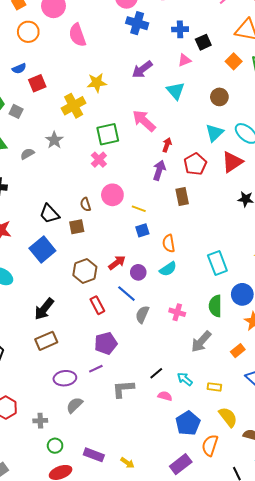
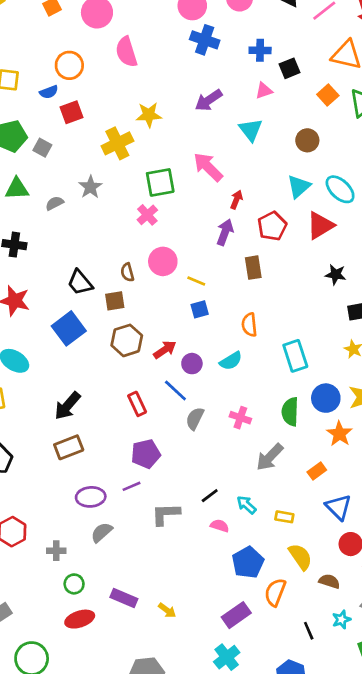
orange circle: (28, 32) -> (69, 65), moved
orange semicircle: (169, 243) -> (249, 325), moved
brown hexagon: (85, 271) -> (127, 340), moved

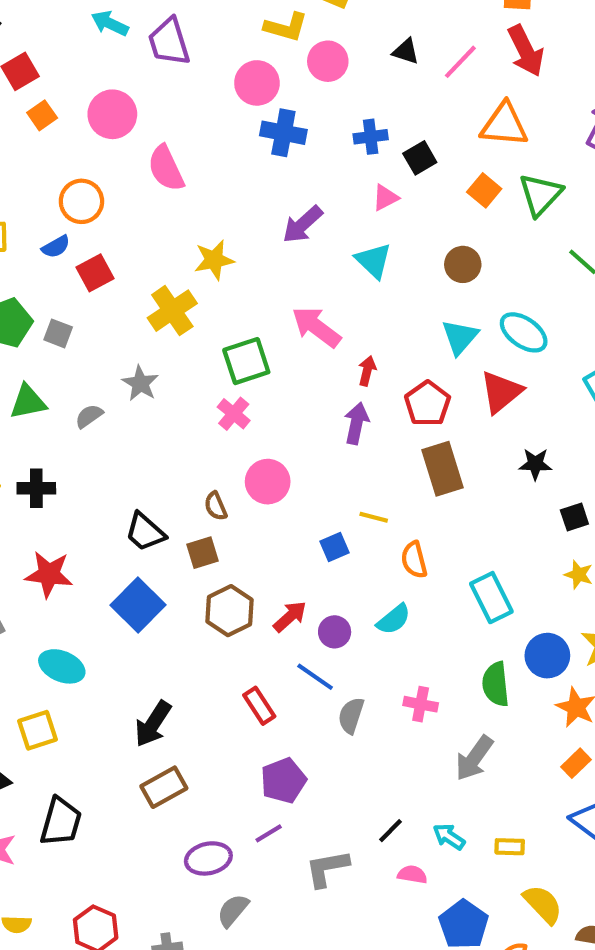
brown rectangle: (253, 268) -> (443, 469), moved, size x1.4
yellow line: (196, 281) -> (374, 517), moved
orange rectangle: (317, 471) -> (576, 763), moved

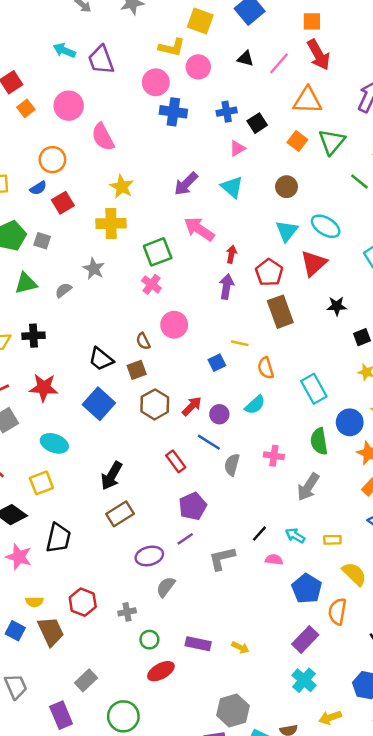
purple arrow: (303, 224) -> (186, 184), moved
yellow star: (214, 260) -> (122, 187), moved, turned -30
yellow cross: (172, 311) -> (111, 223), turned 36

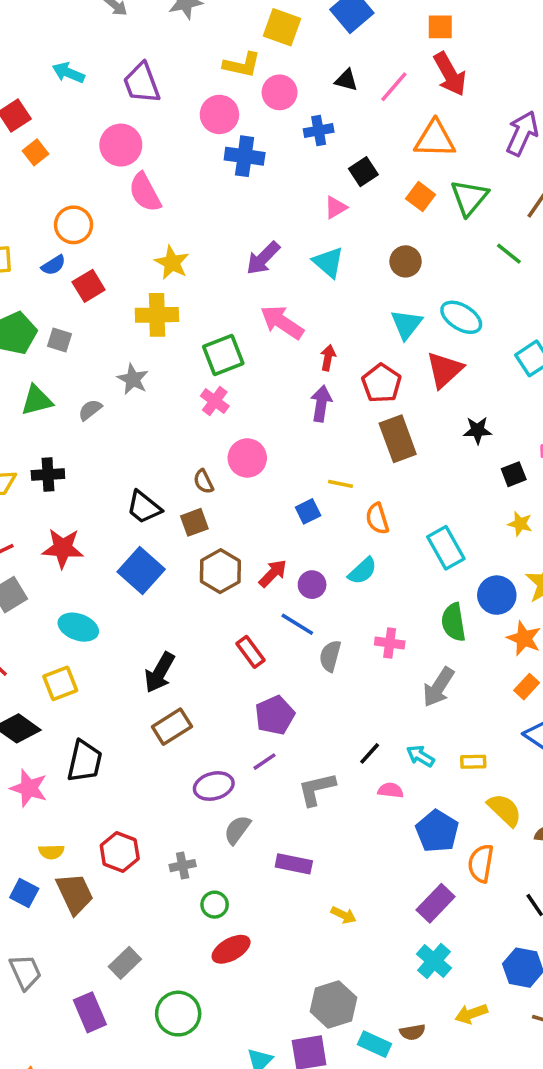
cyan arrow: (64, 50) -> (68, 73), moved
pink circle: (69, 106) -> (121, 145), moved
blue cross: (227, 112) -> (319, 131), moved
purple rectangle: (198, 644) -> (294, 864), moved

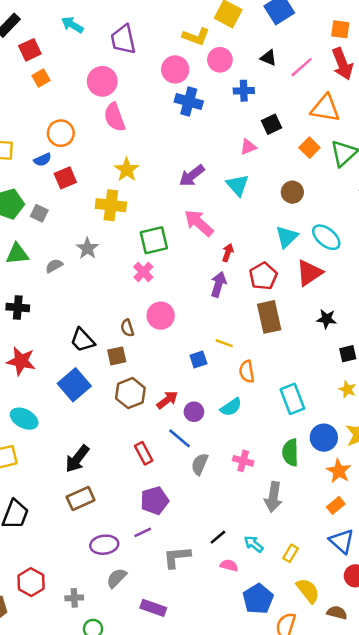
gray arrow: (438, 687) -> (273, 497), turned -32
yellow rectangle: (473, 762) -> (290, 553), turned -66

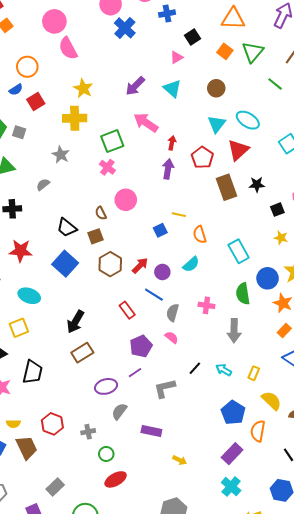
blue cross: (189, 102) -> (125, 28), turned 35
gray semicircle: (54, 266) -> (43, 185), moved
brown rectangle: (269, 317) -> (227, 187), moved
pink semicircle: (229, 565) -> (172, 337), moved, turned 32

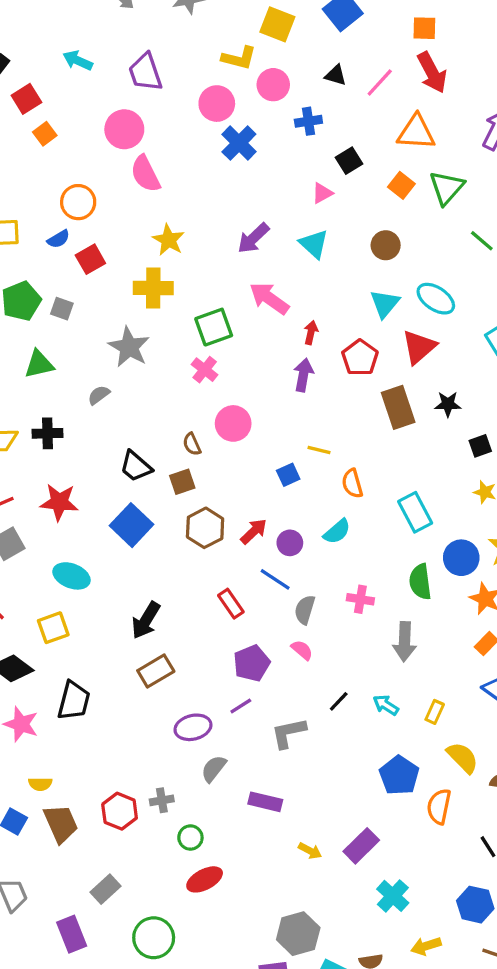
gray star: (61, 155) -> (129, 347), size x1.4
red hexagon: (52, 424) -> (120, 811), moved
purple rectangle: (232, 454) -> (361, 846), moved

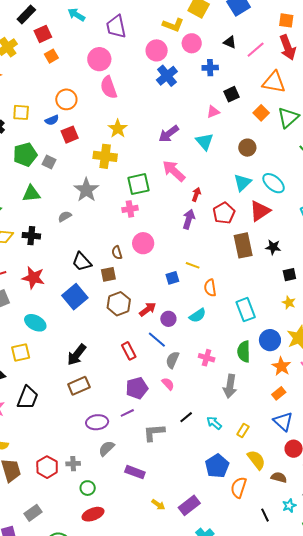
pink cross: (205, 370) -> (130, 209), turned 35

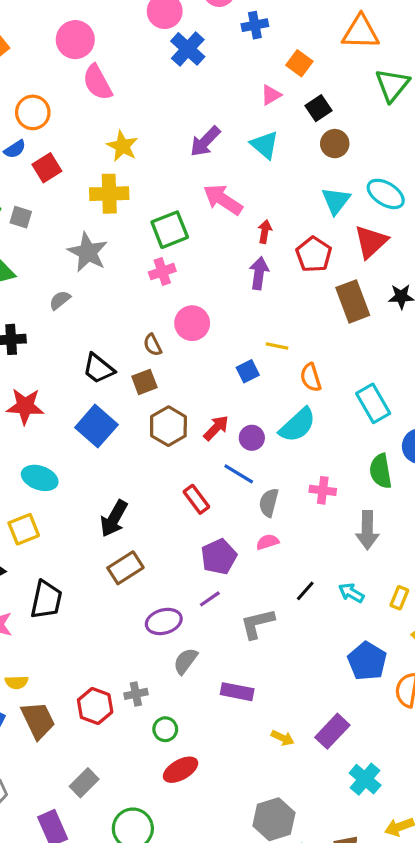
black square: (232, 94) -> (318, 108), moved
orange square: (261, 113) -> (299, 63), moved
cyan semicircle: (198, 315) -> (298, 425), size x1.4
pink semicircle: (168, 384) -> (268, 542), turned -56

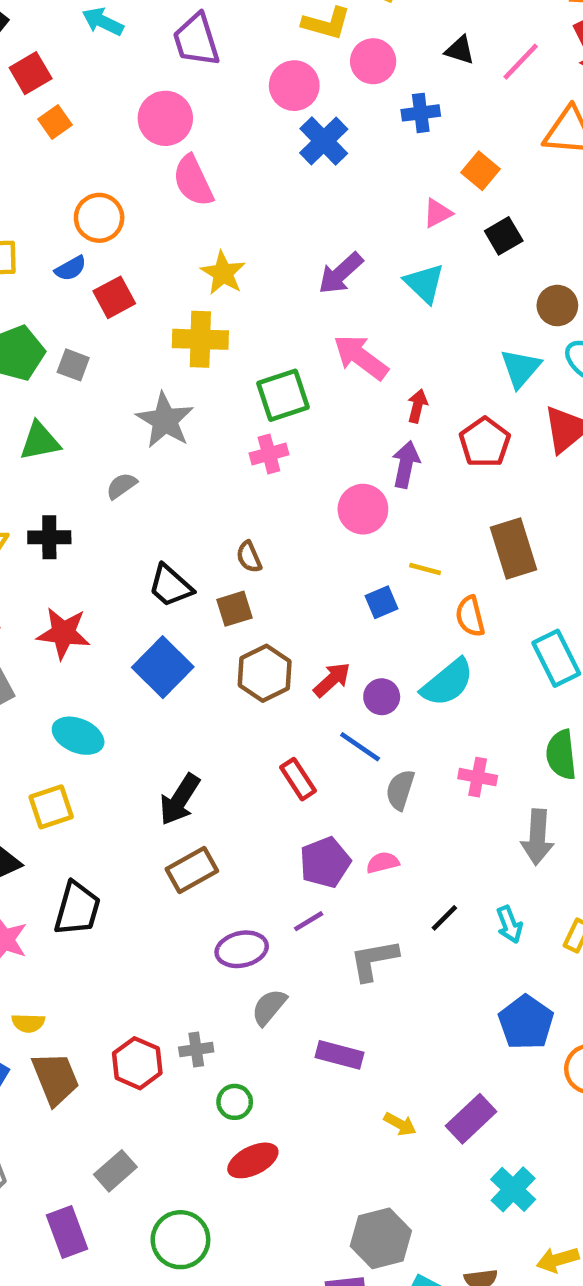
brown circle: (335, 144) -> (557, 306), moved
brown rectangle: (353, 301) -> (513, 549), moved
pink circle: (192, 323) -> (363, 509), moved
pink semicircle: (268, 542) -> (383, 863), moved
cyan arrow: (351, 593) -> (509, 925), turned -145

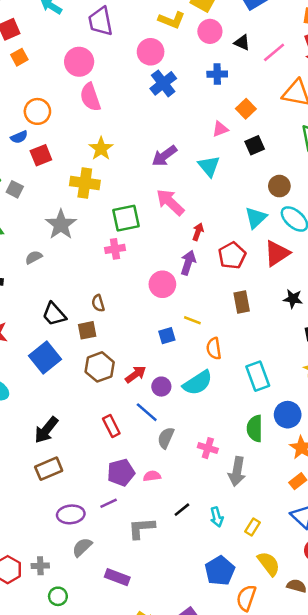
pink circle: (373, 61) -> (210, 31), moved
brown rectangle: (513, 549) -> (242, 302), moved, size x0.7
pink cross: (478, 777) -> (208, 448), moved

